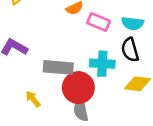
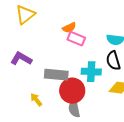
pink rectangle: (99, 22) -> (76, 39), moved

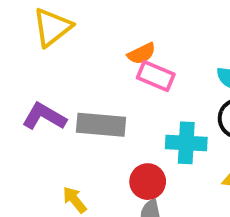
gray rectangle: (56, 75) -> (101, 125), moved
red circle: (72, 91) -> (148, 182), size x0.7

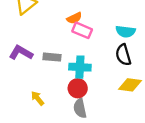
gray rectangle: (101, 125) -> (52, 57), size x0.7
cyan cross: (186, 143) -> (80, 67), moved

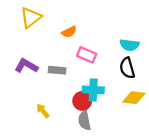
orange semicircle: (74, 18) -> (69, 32), moved
pink rectangle: (82, 30) -> (87, 55), moved
cyan cross: (80, 67) -> (93, 90), moved

